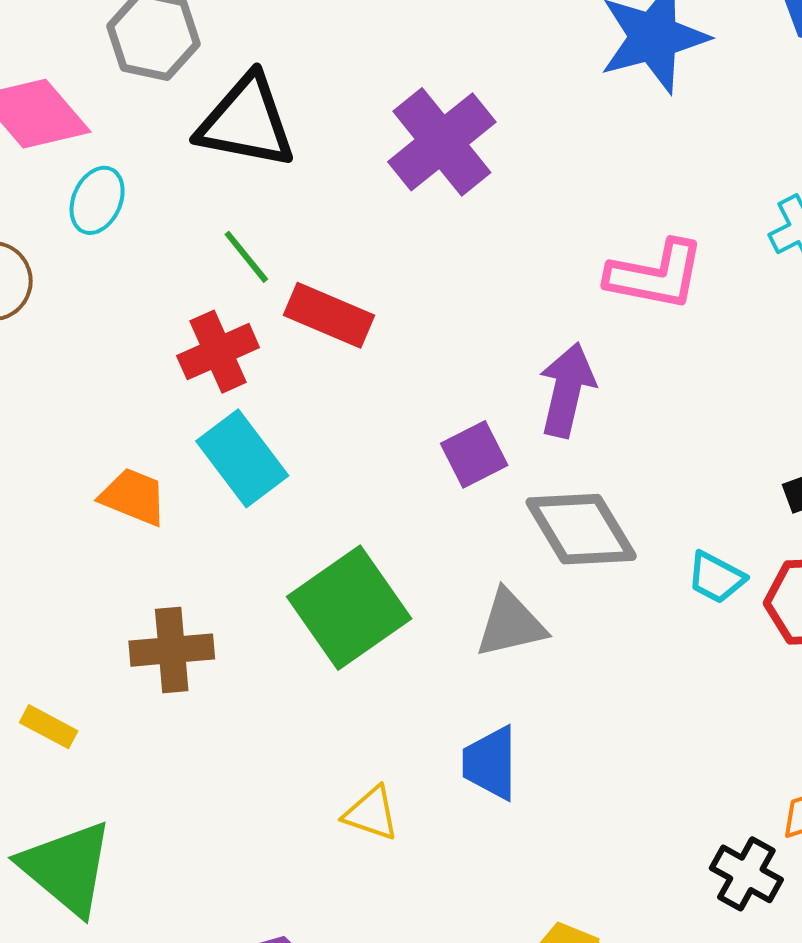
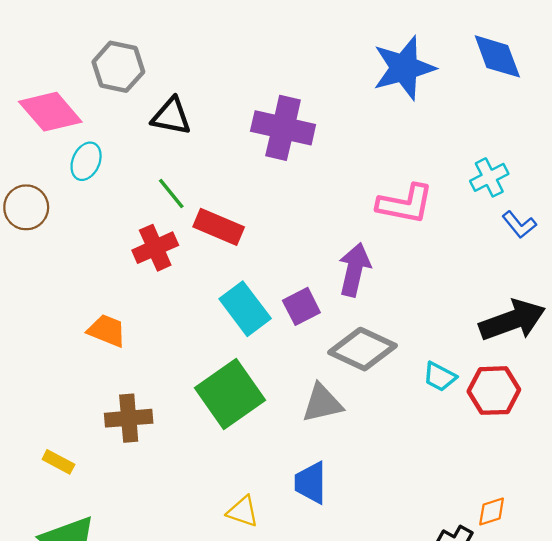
black triangle: (246, 122) -> (171, 116), size x0.7
purple cross: (442, 142) -> (283, 128), turned -38
cyan rectangle: (242, 458) -> (245, 309), moved
gray diamond: (581, 529) -> (363, 349), turned -34

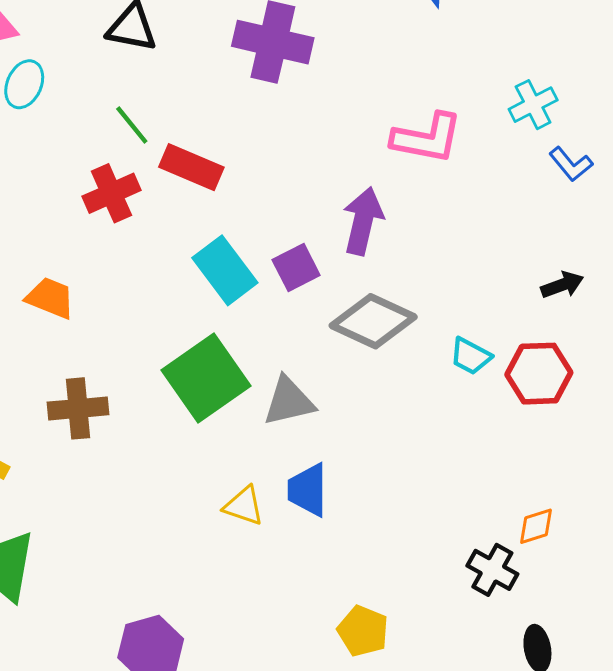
black arrow: (512, 320) -> (562, 285), size x0.5
gray triangle: (322, 403) -> (289, 401), moved
yellow triangle: (243, 511) -> (244, 506), moved

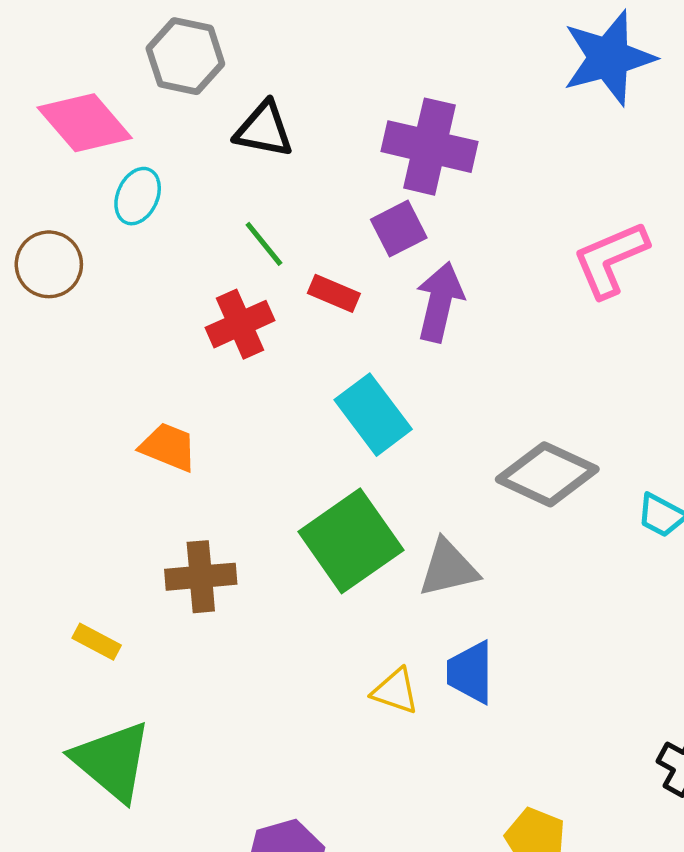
pink L-shape: (427, 138) -> (610, 259), turned 146
red rectangle: (191, 167) -> (334, 293), size x0.7
purple arrow: (363, 221) -> (440, 302), moved
purple square: (296, 267) -> (399, 229), moved

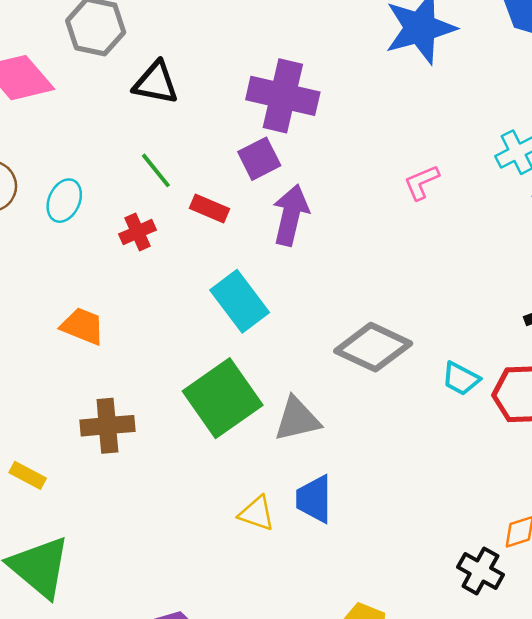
cyan ellipse: (138, 196) -> (64, 201), moved
pink L-shape: (610, 259) -> (422, 182), size x0.6
red cross: (240, 324) -> (138, 232), size x0.7

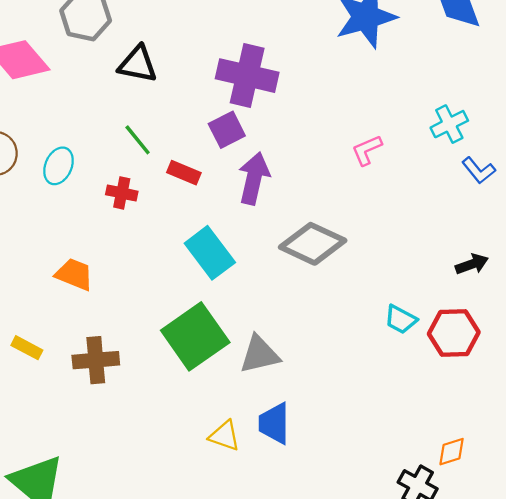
red cross: (138, 232) -> (122, 193), turned 36
gray diamond: (373, 347) -> (313, 244), moved
yellow rectangle: (28, 475) -> (27, 348), moved

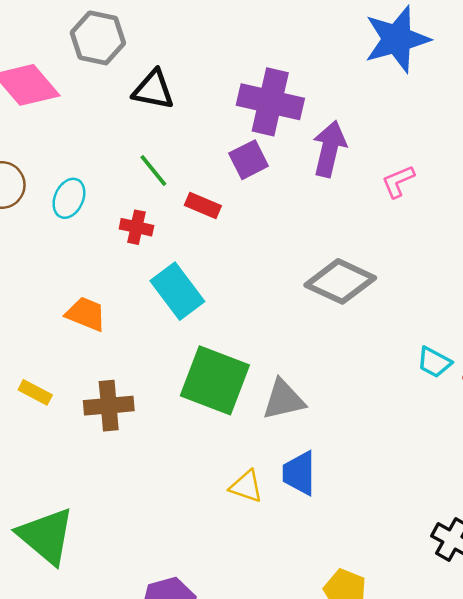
purple arrow: (254, 178) -> (329, 149), moved
cyan rectangle: (210, 253) -> (177, 291), moved
green square: (195, 336) -> (215, 380), turned -34

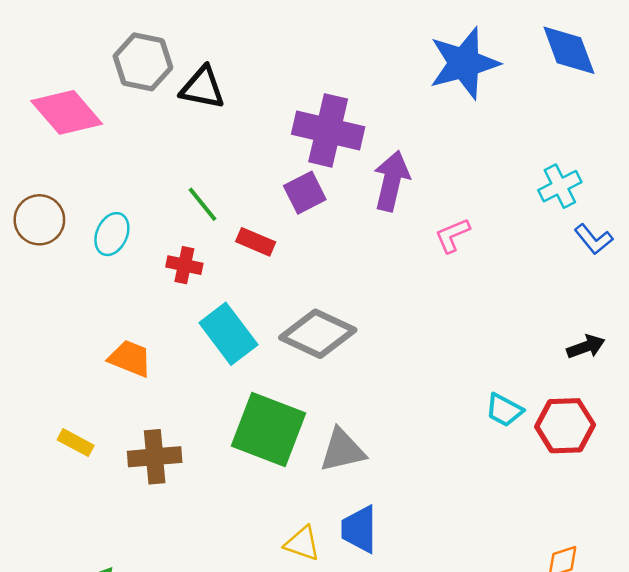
black triangle: (153, 90) -> (203, 88), moved
pink L-shape: (398, 181) -> (452, 235), moved
gray diamond: (340, 281) -> (318, 334), moved

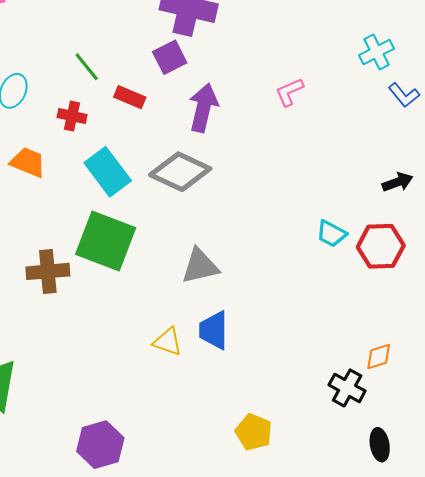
purple arrow: (392, 181) -> (203, 108), moved
orange trapezoid: (130, 358) -> (28, 162), moved
green square: (269, 430) -> (106, 241), moved

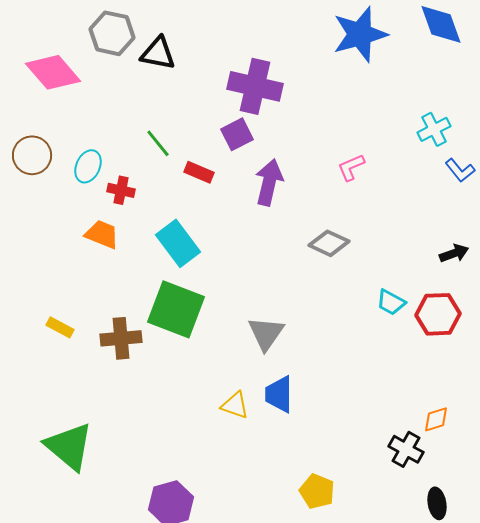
red cross: (72, 116) -> (121, 190), moved
gray diamond: (180, 172) -> (329, 243), moved, size x0.7
gray triangle: (200, 266) -> (266, 333), turned -42

